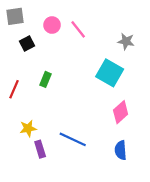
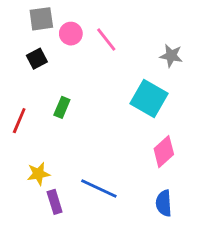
gray square: (15, 16) -> (41, 19), moved

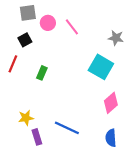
red line: (19, 121) -> (13, 64), moved

